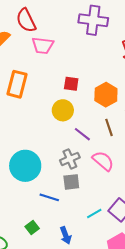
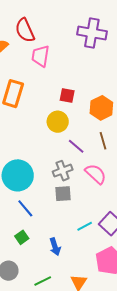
pink trapezoid: (43, 45) -> (40, 56), turned 90
blue line: (49, 197) -> (25, 208), moved, turned 30

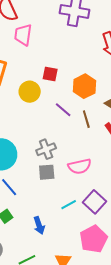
yellow circle: (58, 122) -> (30, 92), moved
purple line: (76, 146) -> (63, 110), moved
pink semicircle: (96, 174) -> (80, 166), moved, turned 125

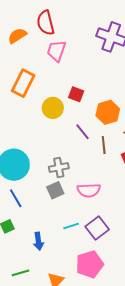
gray square: (47, 172) -> (55, 190), turned -30

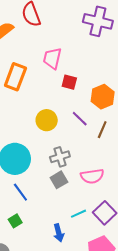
pink trapezoid: (56, 51) -> (52, 58), moved
yellow circle: (53, 108) -> (47, 120), moved
brown line: (104, 145) -> (102, 130), turned 36
blue arrow: (38, 241) -> (59, 233), moved

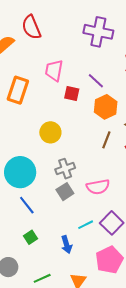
purple line: (80, 119) -> (96, 81), moved
green square: (15, 221) -> (31, 237), moved

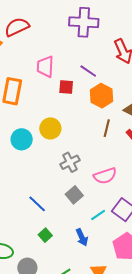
red semicircle: (31, 27) -> (17, 27), turned 95
cyan circle: (20, 172) -> (22, 139), moved, size x0.7
gray square: (65, 192) -> (74, 195), moved

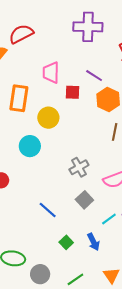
yellow circle: (50, 128) -> (48, 118), moved
green square: (45, 235) -> (66, 242), moved

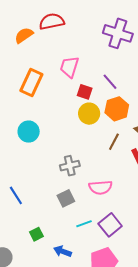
yellow circle: (48, 118) -> (89, 114), moved
blue line: (48, 210) -> (16, 195), moved
blue arrow: (94, 242) -> (63, 251), moved, turned 120

